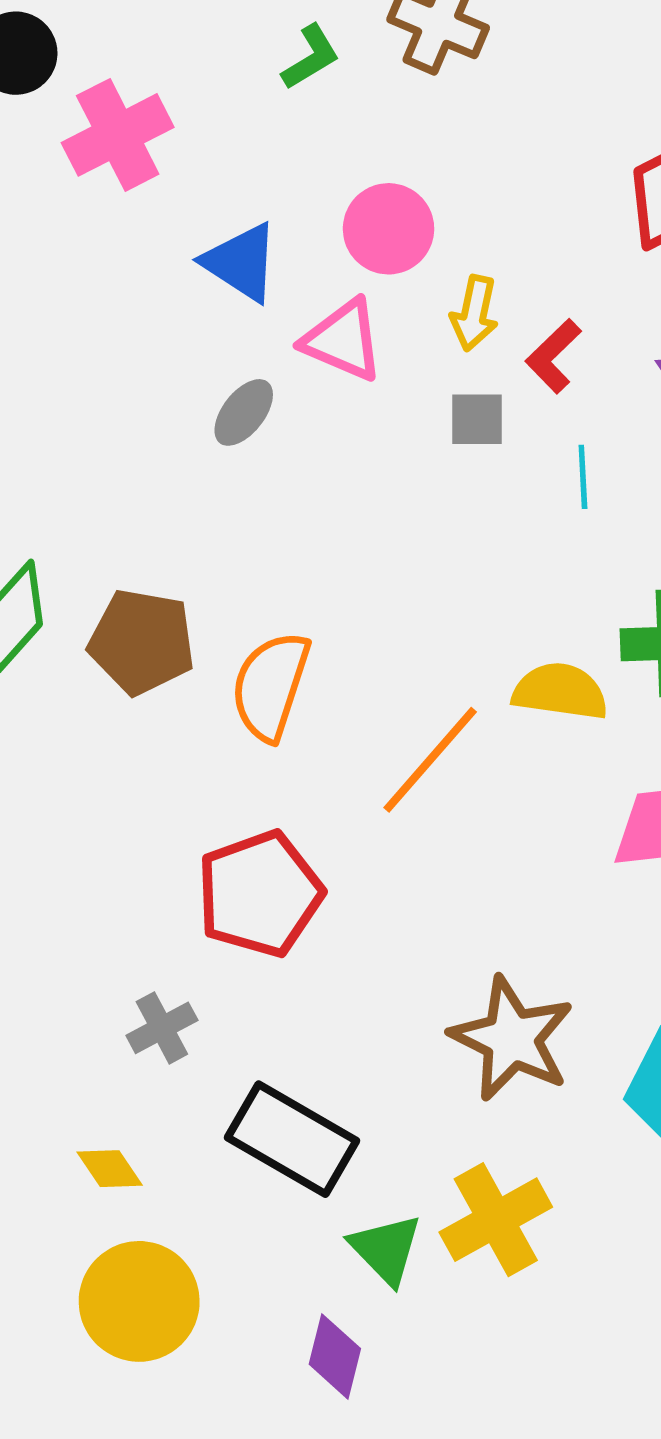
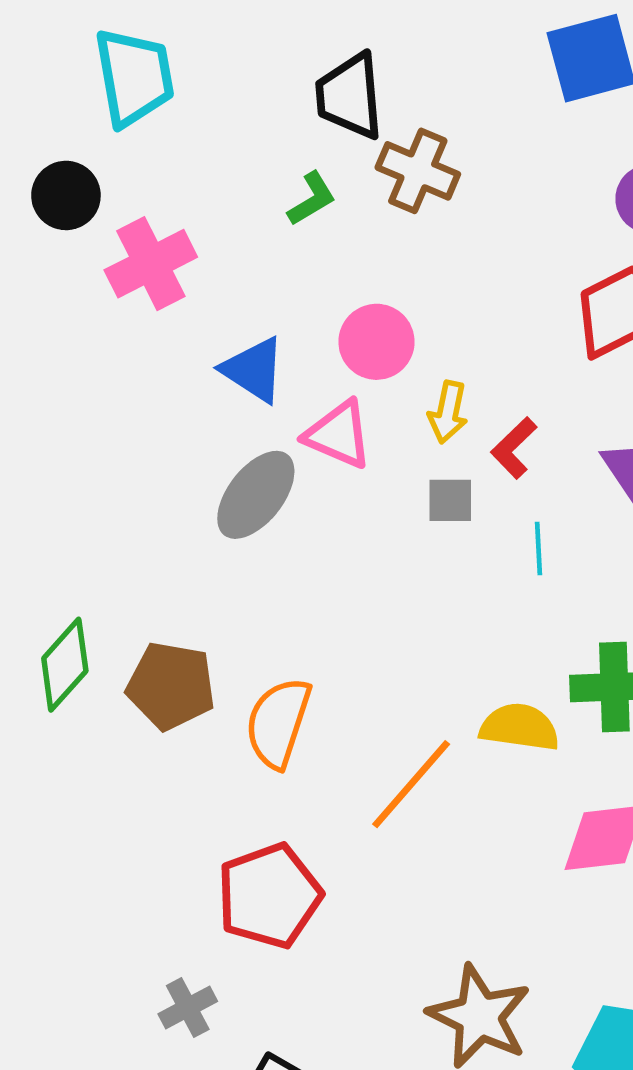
gray ellipse: (244, 412) -> (256, 495), size x1.6

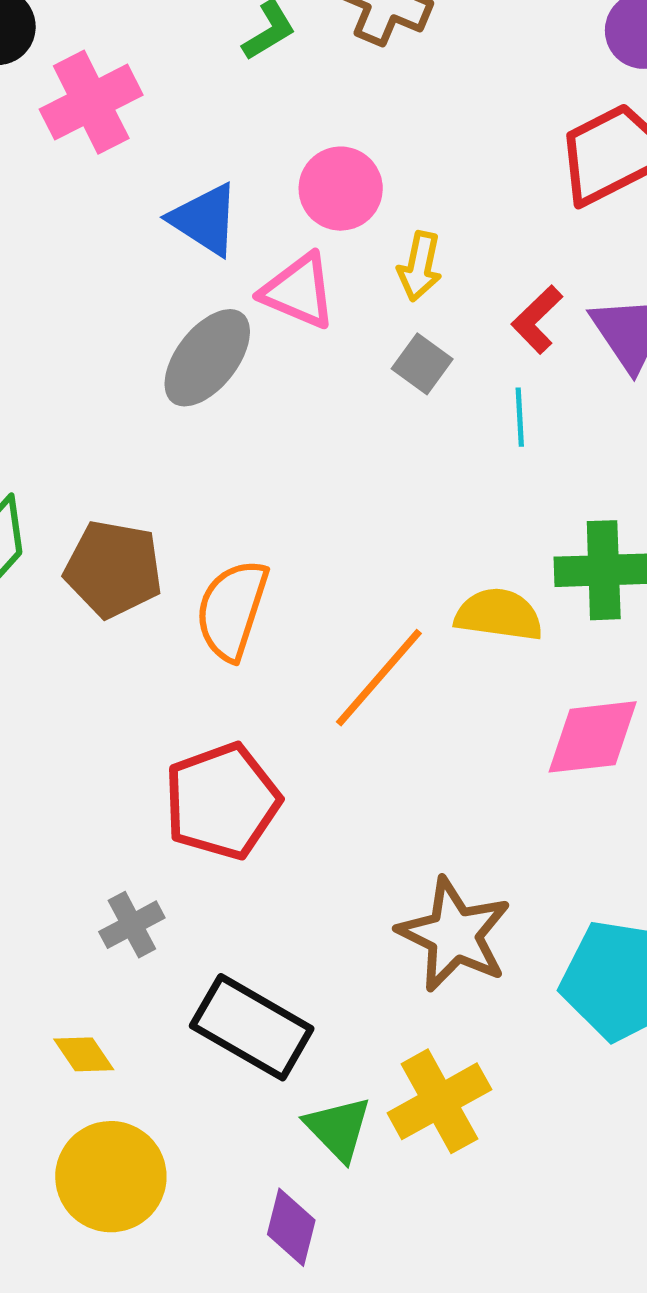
red L-shape: (514, 448) -> (537, 319), moved
gray square: (450, 500) -> (422, 364), turned 36

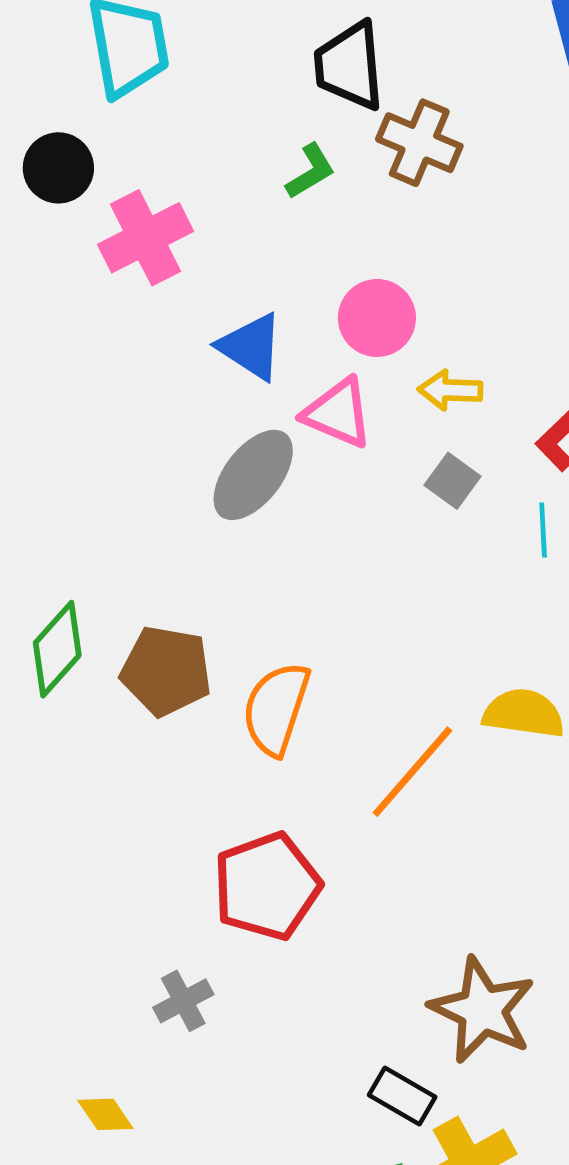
yellow arrow: (420, 266) -> (450, 390), turned 80
black rectangle: (252, 1027) -> (402, 1096), moved, size x0.6
yellow diamond: (84, 1054) -> (105, 1114), moved

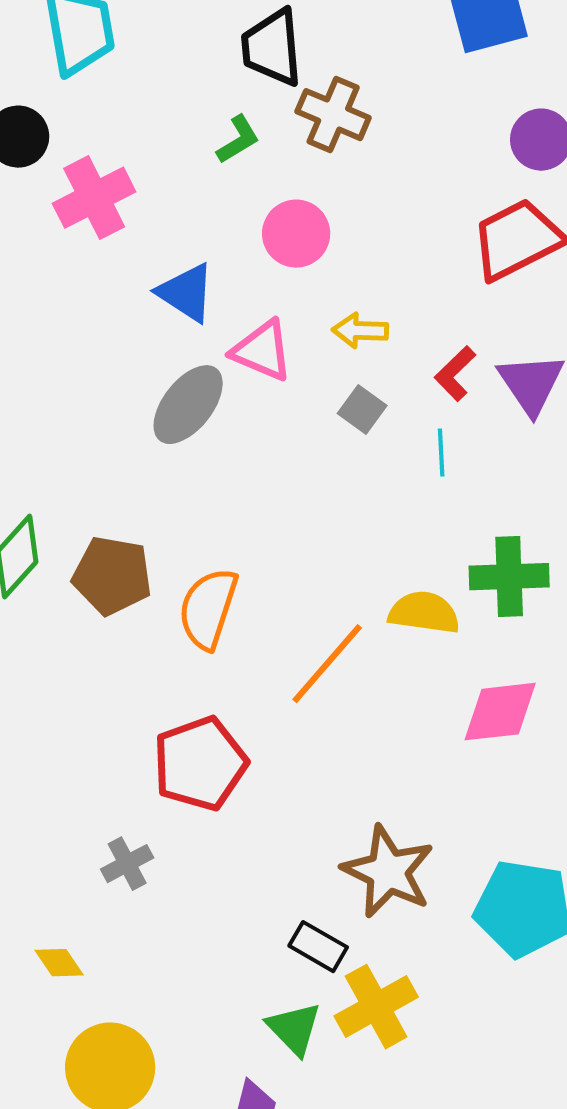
pink circle: (377, 318) -> (296, 234), moved

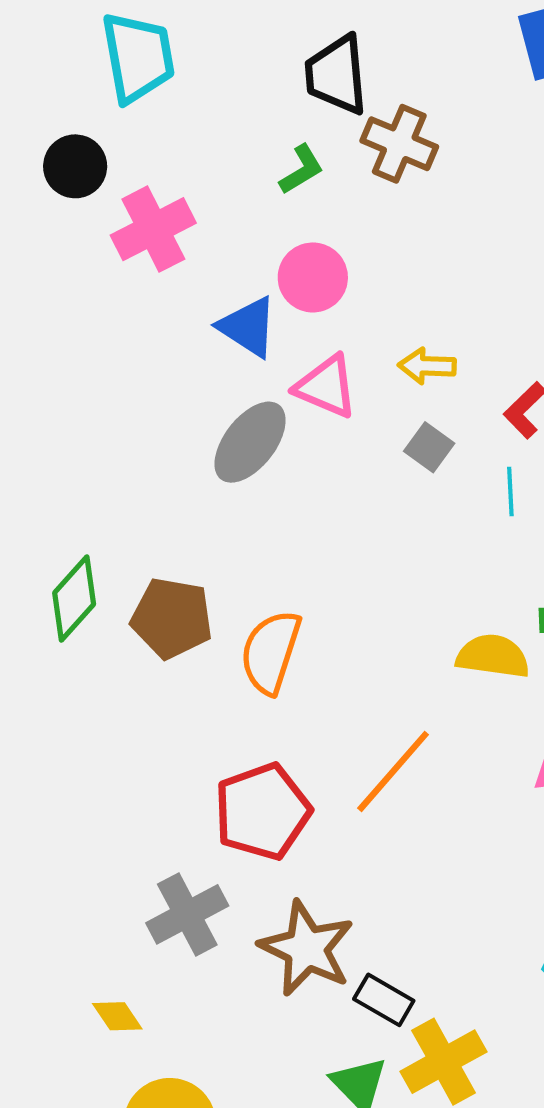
pink circle: (296, 234) -> (313, 277), moved
orange line: (327, 664) -> (393, 771), moved
gray cross: (127, 864) -> (187, 914), size x1.5
brown star: (388, 872) -> (307, 948), moved

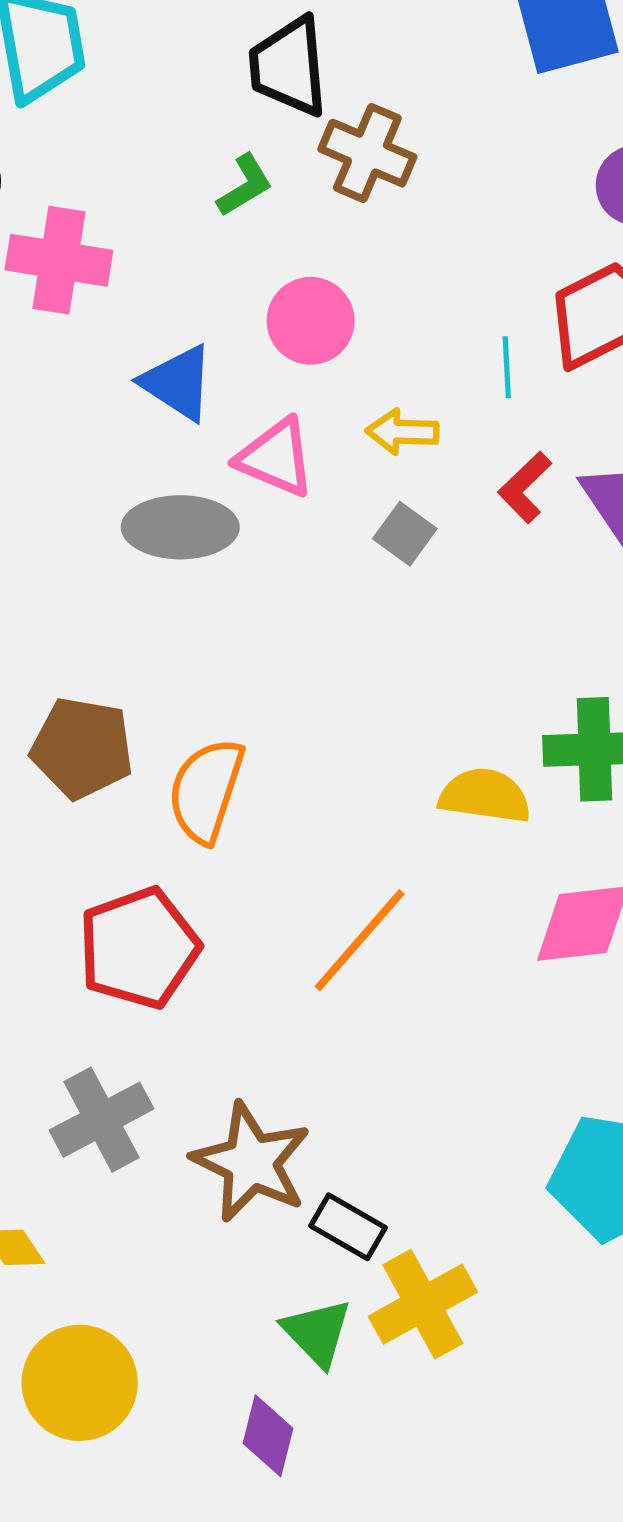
pink cross: (153, 229) -> (59, 260), turned 36
pink circle: (313, 277) -> (311, 321), moved
gray ellipse: (250, 442) -> (180, 527), turned 52
cyan line: (510, 492) -> (507, 367), moved
red pentagon: (262, 812) -> (139, 948), moved

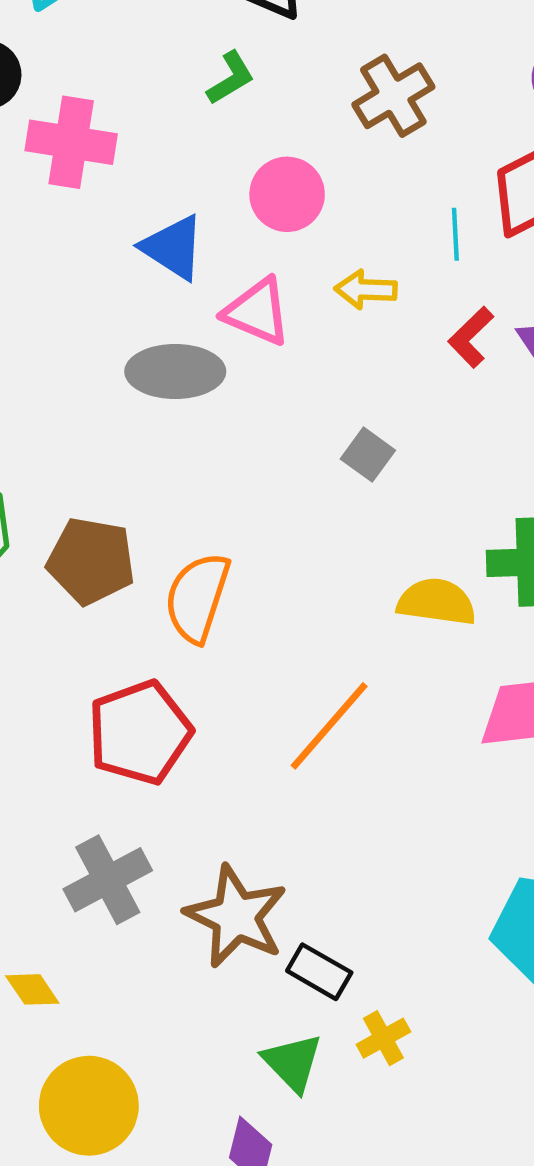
brown cross: (367, 153) -> (393, 96), moved, turned 36
gray square: (405, 534) -> (368, 455), moved
yellow cross: (423, 1304) -> (383, 1038), size x0.6

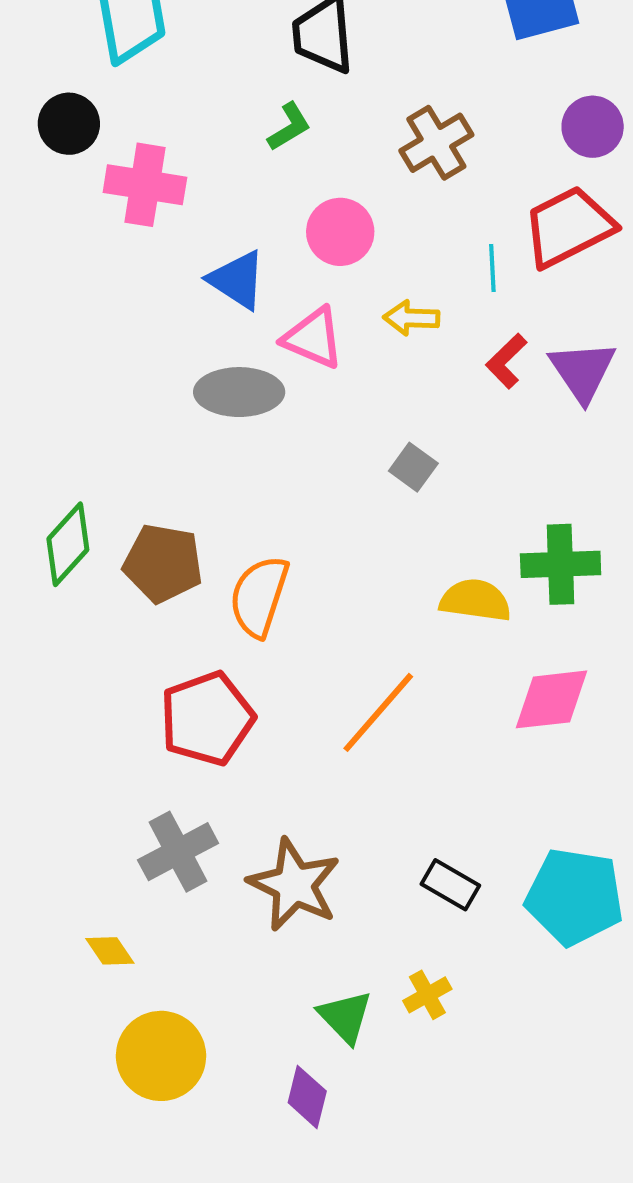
black rectangle: (319, 972) -> (450, 885), moved

